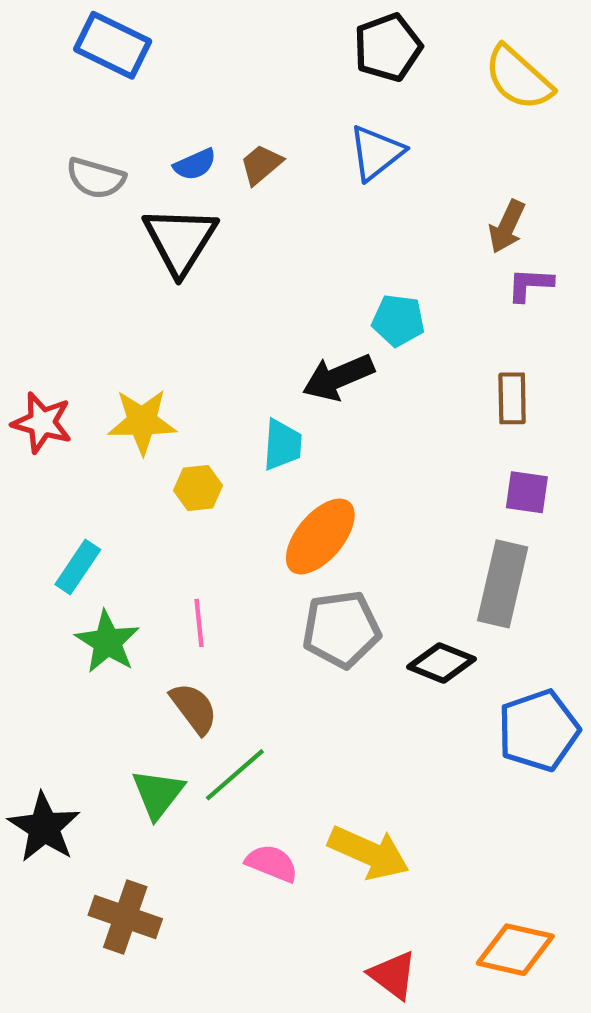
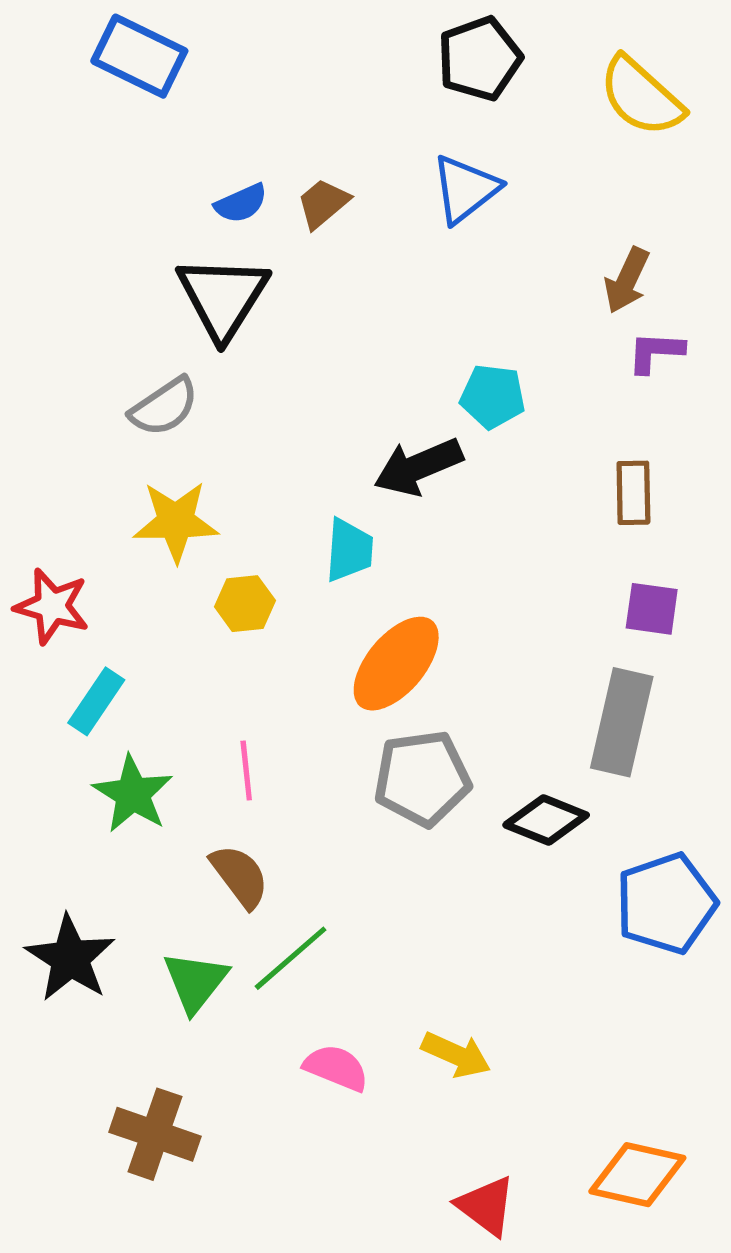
gray semicircle: (96, 178) -> (164, 407), moved, turned -50
red star: (42, 423) -> (52, 606), moved
black star: (44, 827) -> (70, 958), moved
yellow arrow: (369, 853) -> (456, 1055), size x0.7

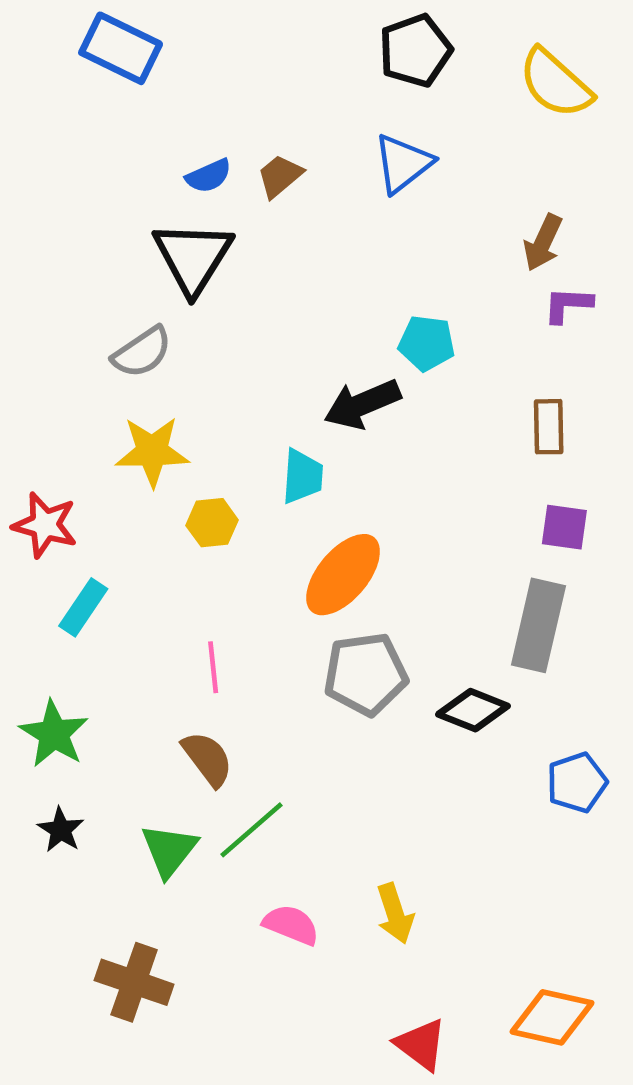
green star: (133, 794) -> (54, 734), moved
blue pentagon: (666, 903) -> (577, 782), size x0.7
black star: (70, 958) -> (61, 830), size x0.6
yellow arrow: (456, 1055) -> (395, 913), turned 48

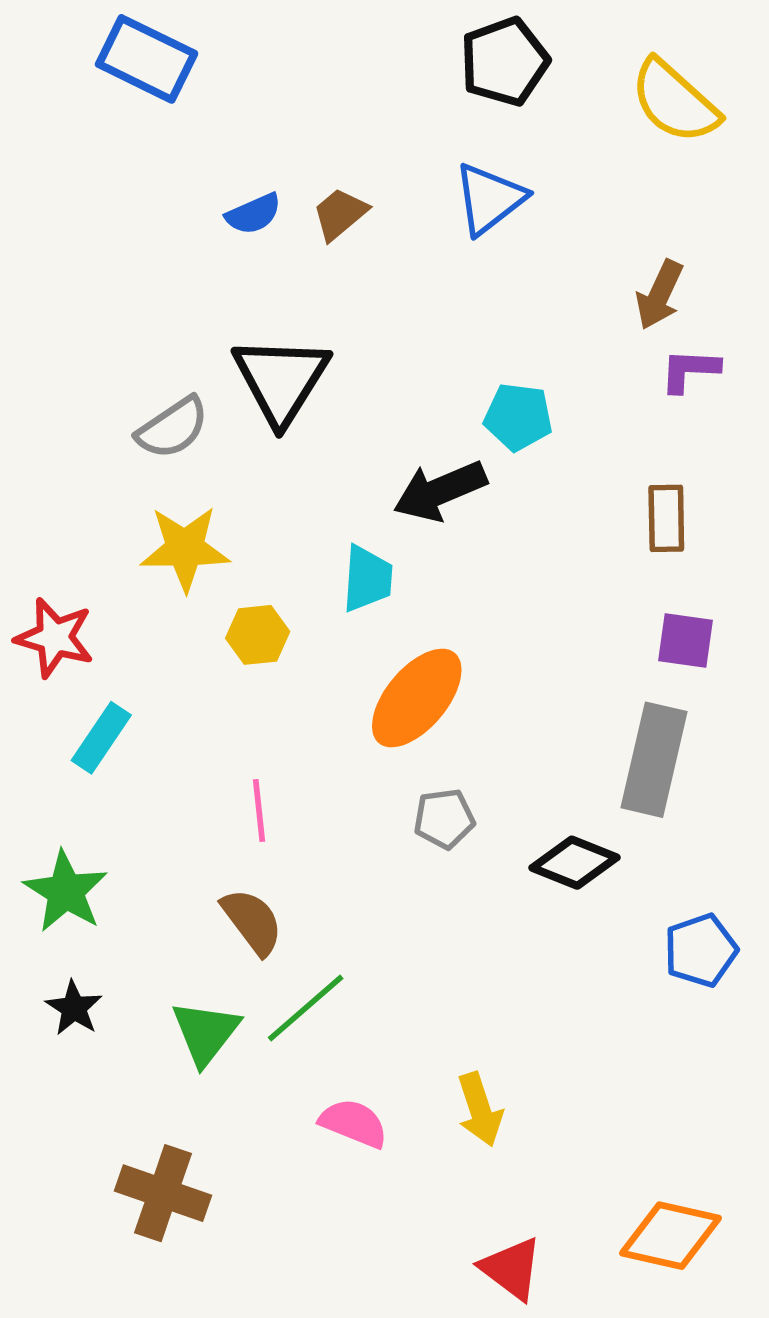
black triangle: (193, 257) -> (281, 380), moved
gray pentagon: (366, 674) -> (444, 819), size x0.6

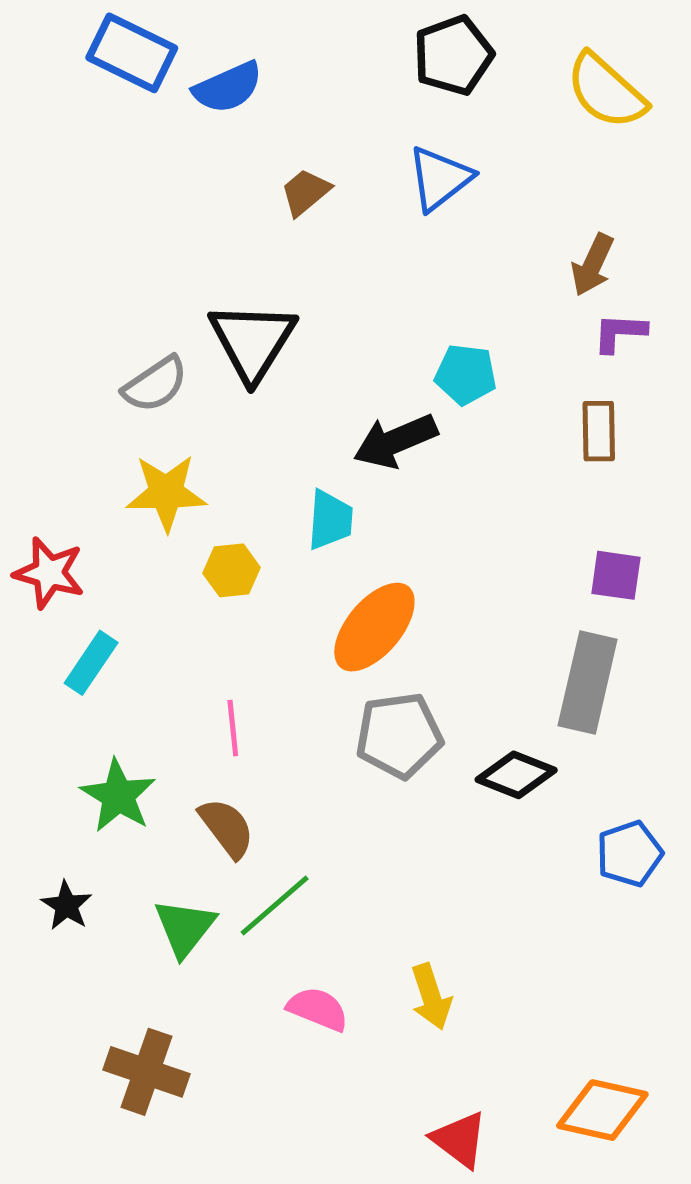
blue semicircle: (254, 214) -> (228, 87), moved, size x1.4
brown rectangle: (666, 518) -> (599, 431), moved
gray pentagon: (444, 819) -> (399, 735), size x1.6
green star: (66, 891) -> (118, 796), moved

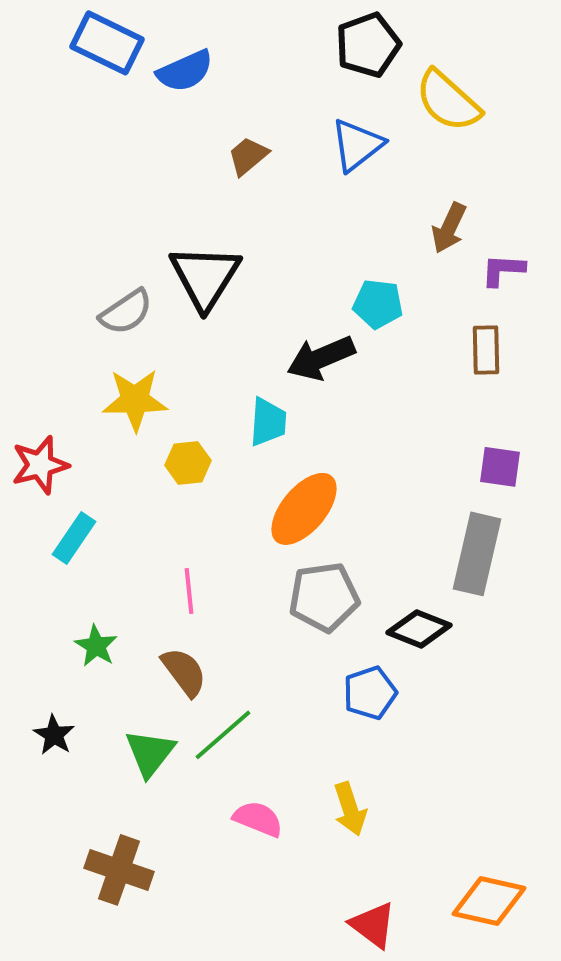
yellow semicircle: (606, 91) -> (448, 101), moved
brown arrow: (593, 265) -> (449, 228), moved
red star: (49, 573) -> (40, 465), turned -30
green star: (118, 796) -> (96, 646), size x0.7
blue pentagon: (629, 854) -> (370, 693), moved

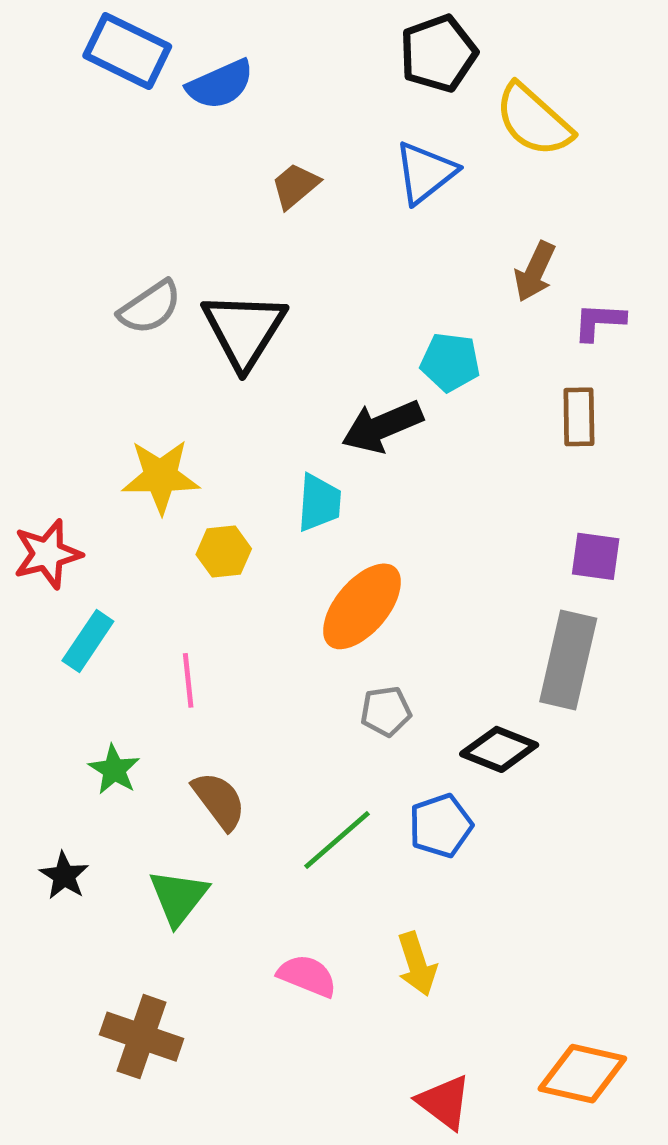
gray semicircle: (126, 312) -> (150, 307), moved
pink line: (189, 591) -> (188, 680), moved
gray pentagon: (324, 597) -> (386, 711), size x0.6
green line: (223, 735) -> (337, 840), moved

